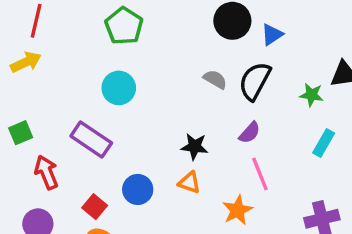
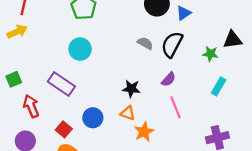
orange star: (238, 210) -> (144, 132), moved

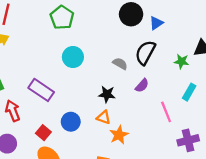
gray semicircle: (145, 43) -> (120, 64), moved
cyan circle: (80, 49) -> (73, 57), moved
pink line: (175, 107) -> (166, 112), moved

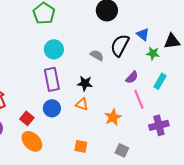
blue triangle: (156, 23) -> (143, 34), moved, turned -48
purple semicircle: (142, 86) -> (132, 77), moved
purple rectangle: (41, 90) -> (52, 79), moved, turned 45
orange star: (119, 135) -> (113, 117), moved

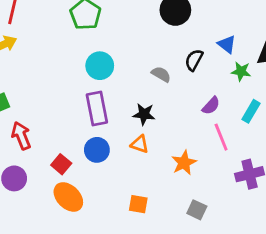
black semicircle: (120, 45) -> (194, 60), size x0.7

